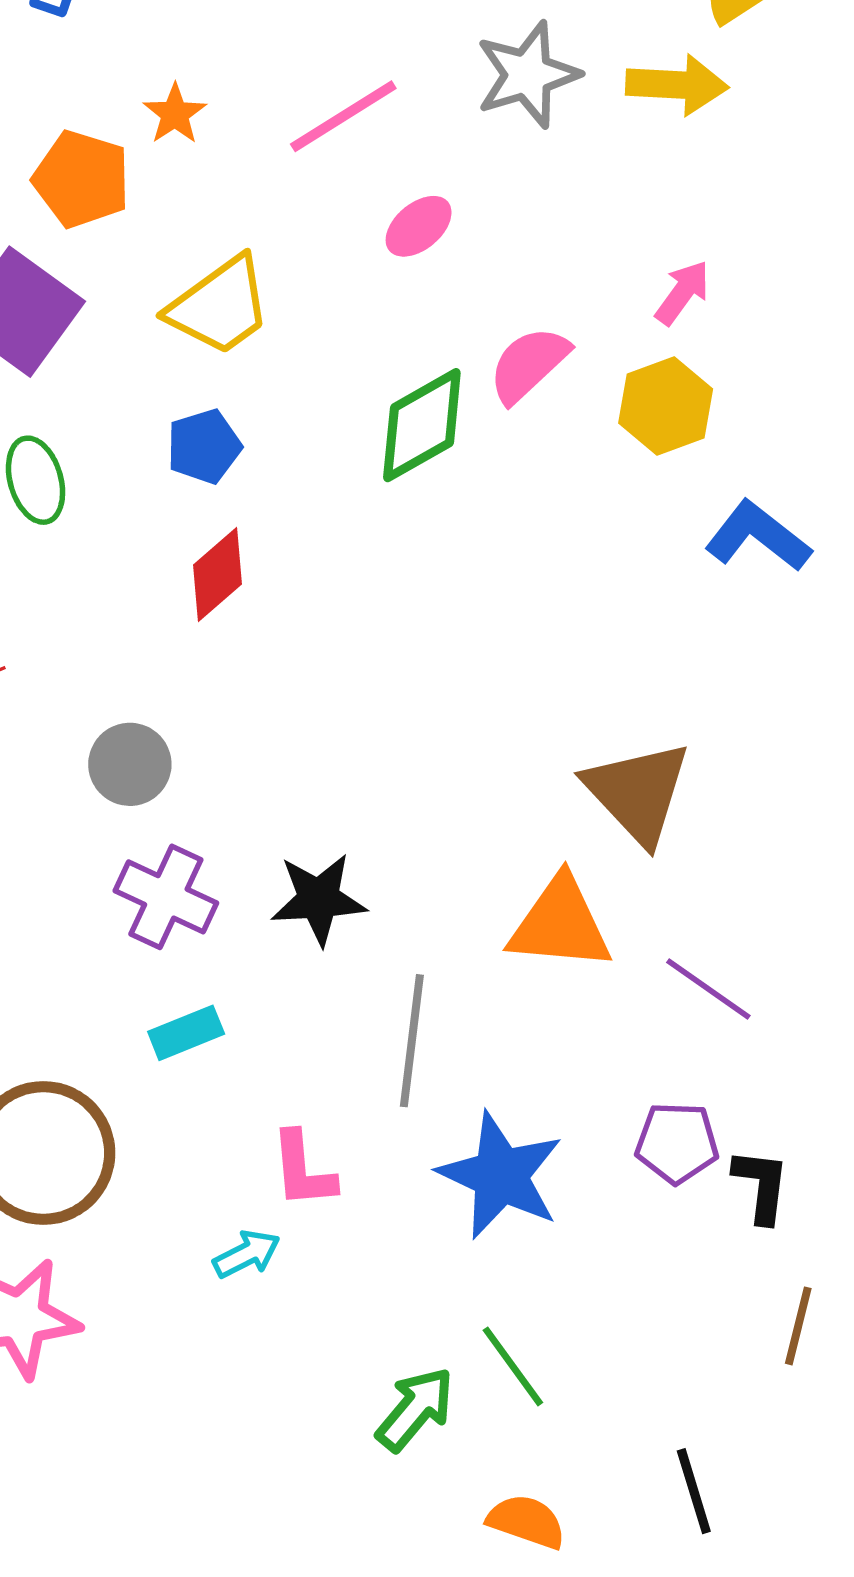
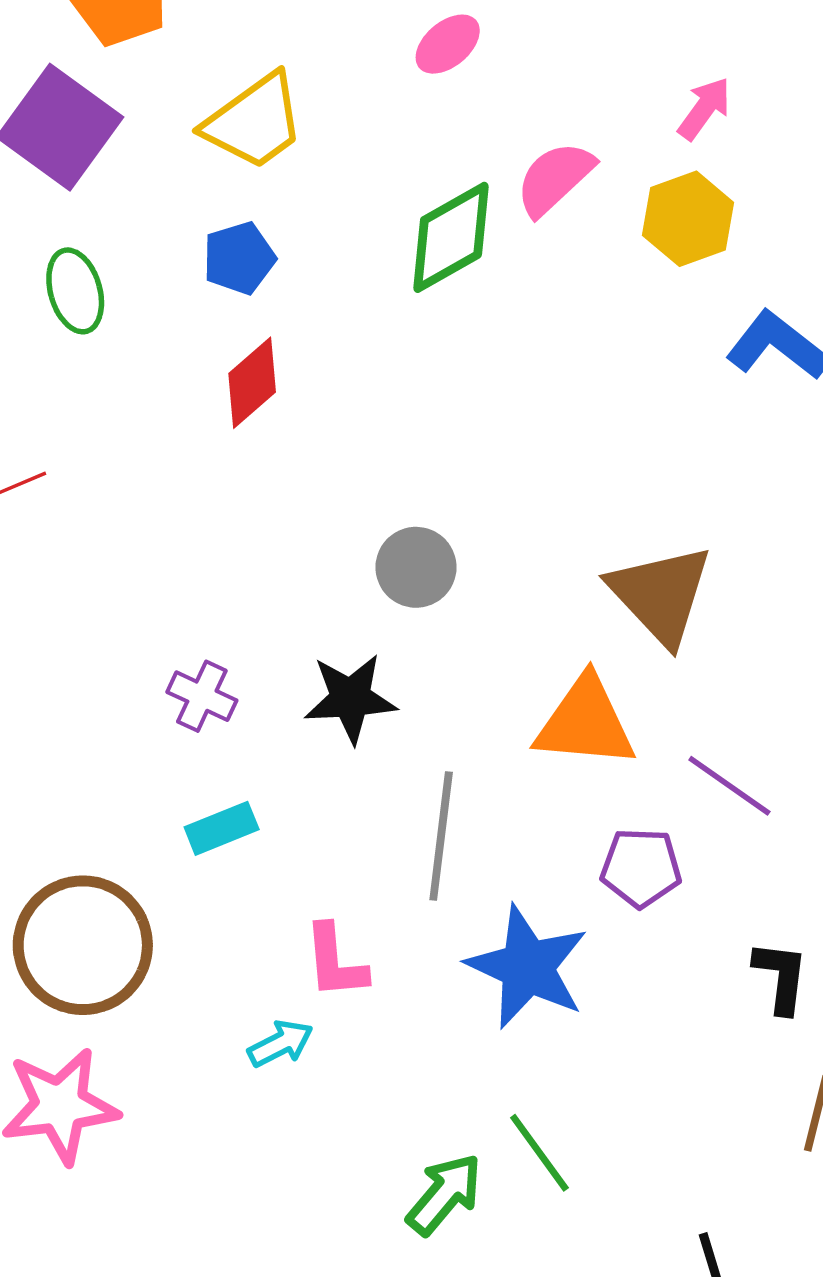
gray circle: (130, 764) -> (416, 567), moved
purple cross: (166, 897) -> (202, 696), size x0.7
purple pentagon: (677, 1143) -> (641, 868), moved

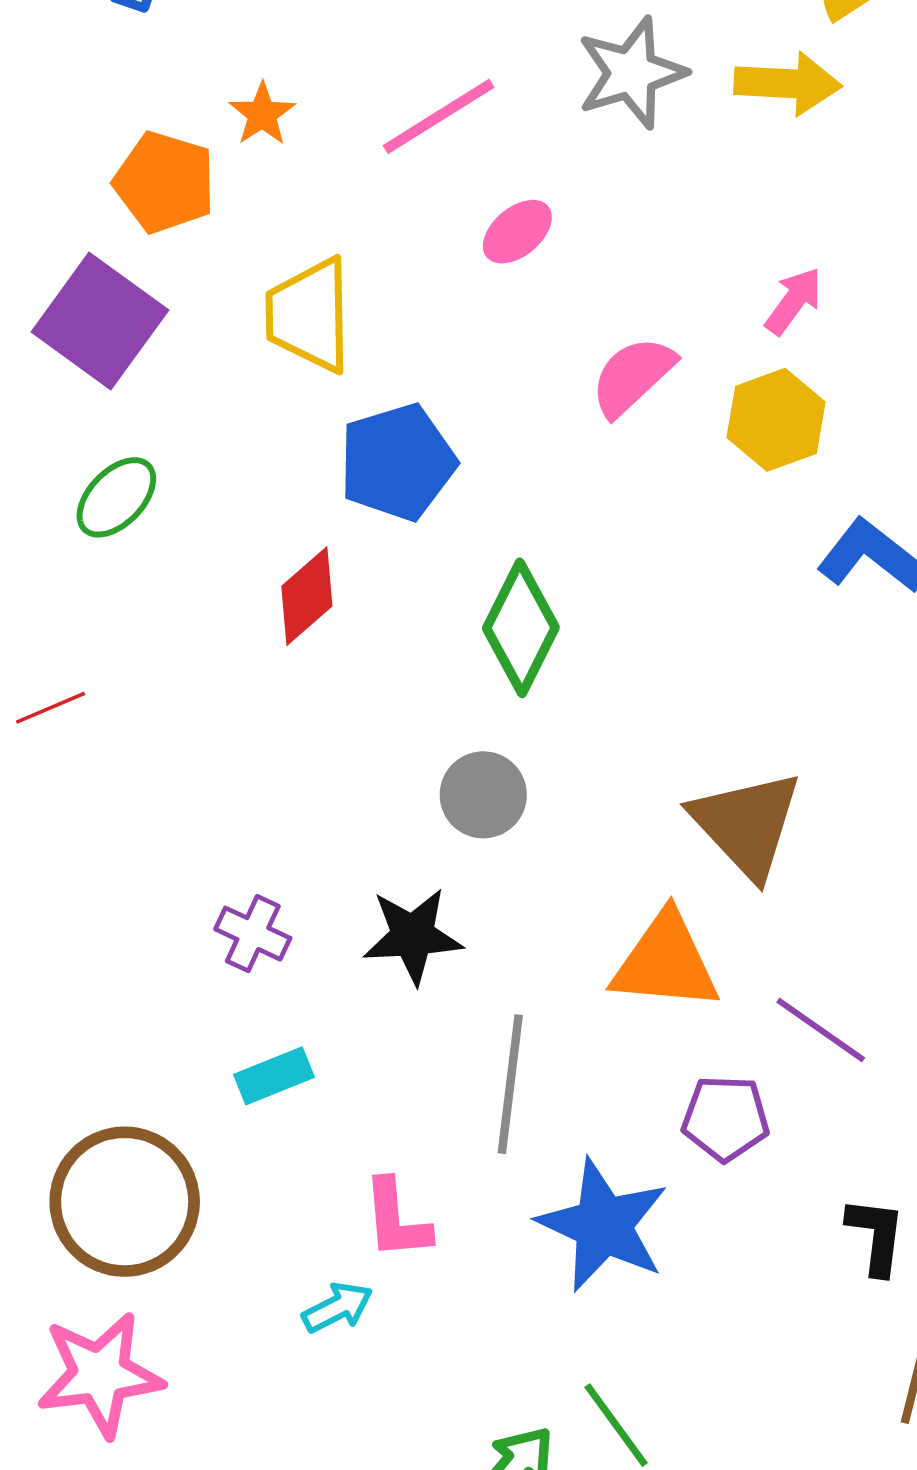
yellow trapezoid: (254, 122) -> (309, 315), turned 125
green diamond: (451, 237) -> (521, 628), moved, turned -34
blue pentagon: (239, 258) -> (397, 462), moved, size x1.5
green ellipse: (75, 291) -> (116, 497), turned 60

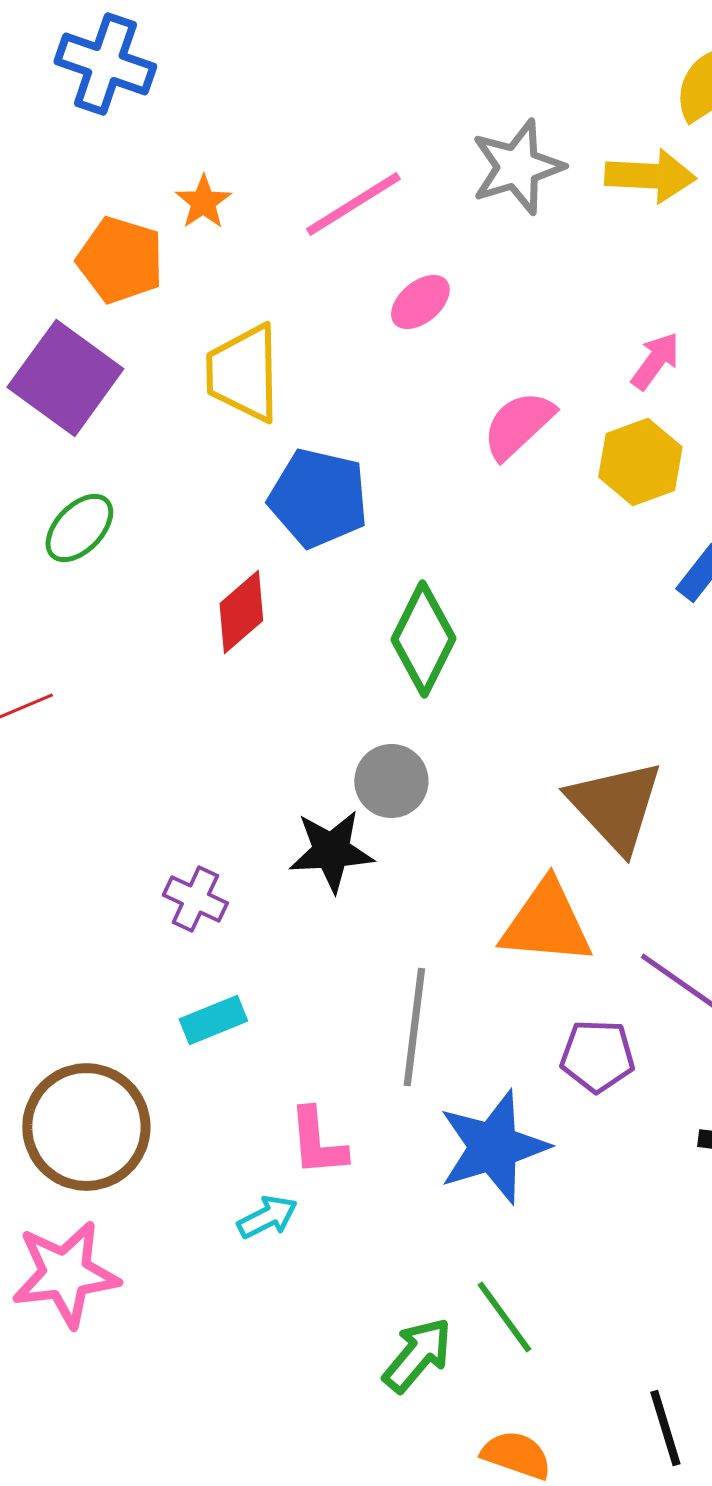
blue pentagon: (397, 462) -> (318, 498), turned 30
black star: (413, 936) -> (331, 851), moved
blue star: (603, 1225) -> (493, 1147), turned 30

